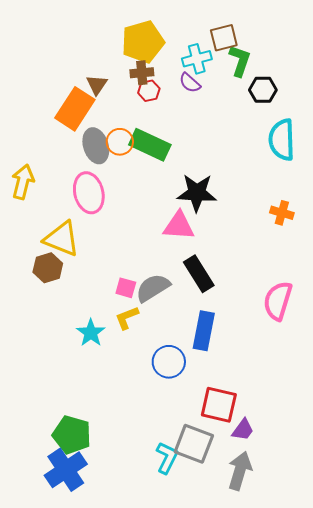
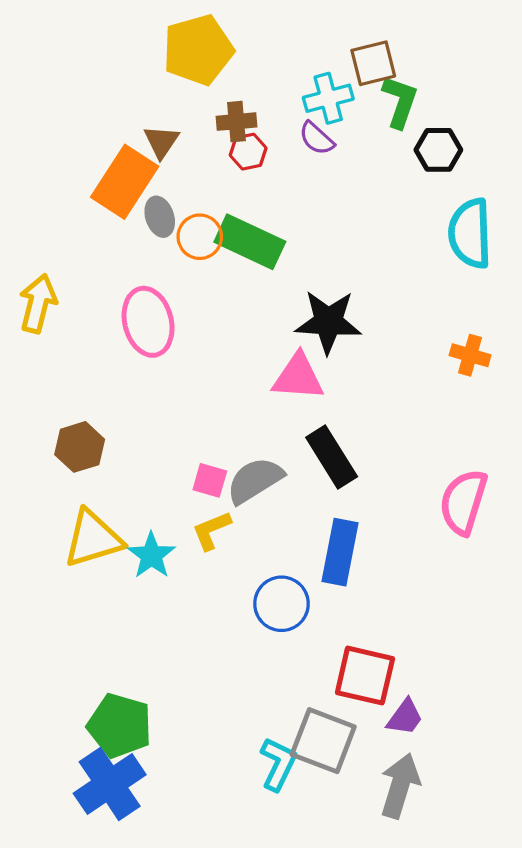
yellow pentagon: (143, 42) -> (198, 50), moved
gray ellipse: (96, 146) -> (160, 217), moved, size x0.7
yellow triangle: (62, 239) -> (93, 539), moved, turned -39

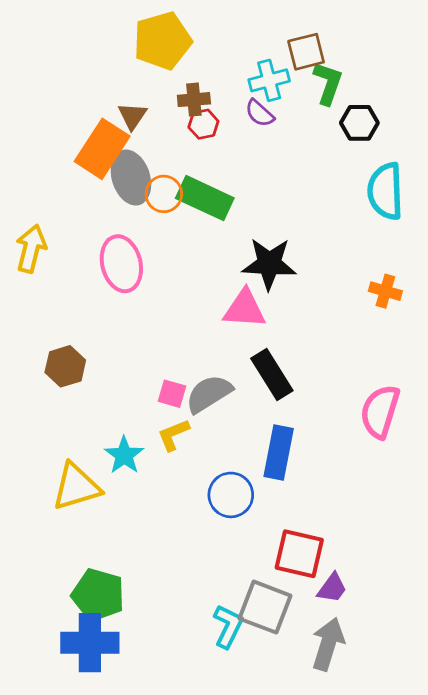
gray ellipse: (160, 217) -> (131, 178), size x1.6
yellow triangle: (93, 539) -> (76, 487), moved
blue cross: (110, 784) -> (90, 643), turned 34

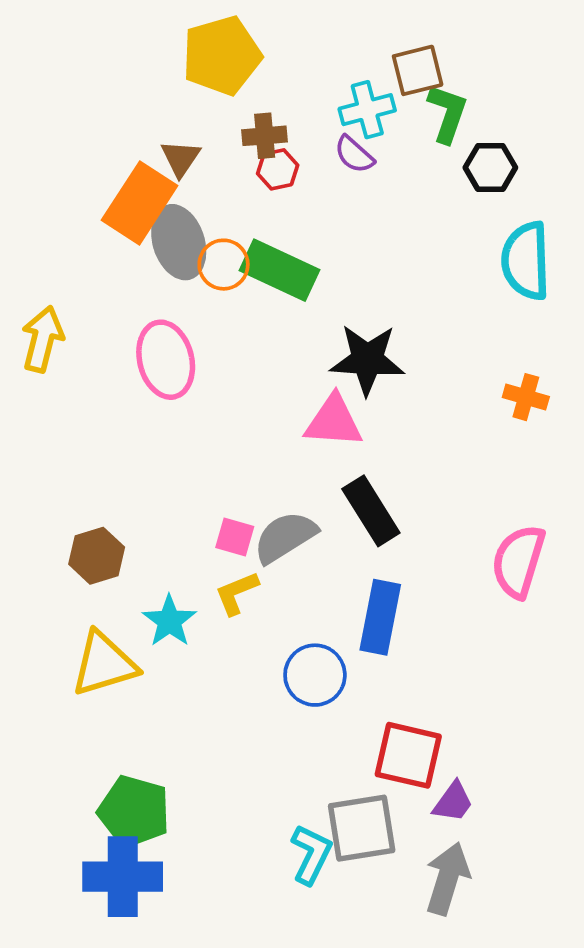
brown hexagon: (65, 366) -> (97, 556), moved
gray square: (265, 607) -> (362, 828), turned -30

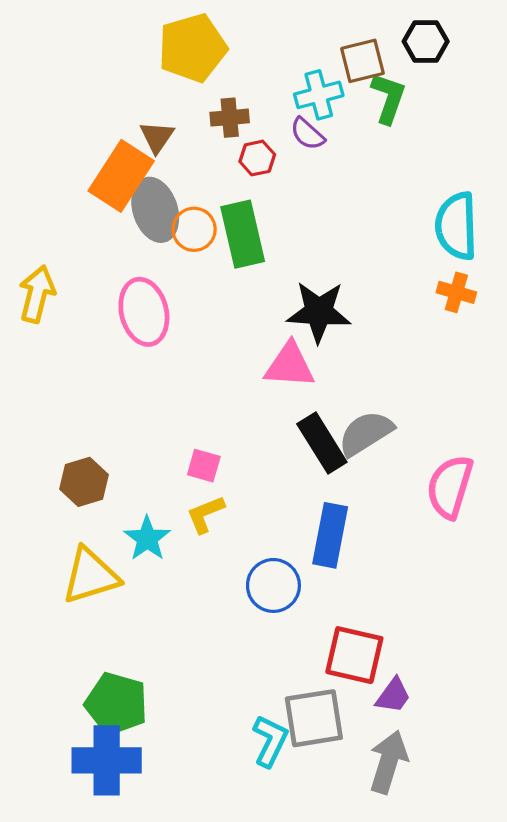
black hexagon: (490, 167) -> (426, 41), moved
red hexagon: (278, 169) -> (257, 158), moved
green rectangle: (279, 270) -> (243, 234), turned 52
orange cross: (526, 397) -> (456, 292), moved
gray semicircle: (285, 537) -> (366, 433), moved

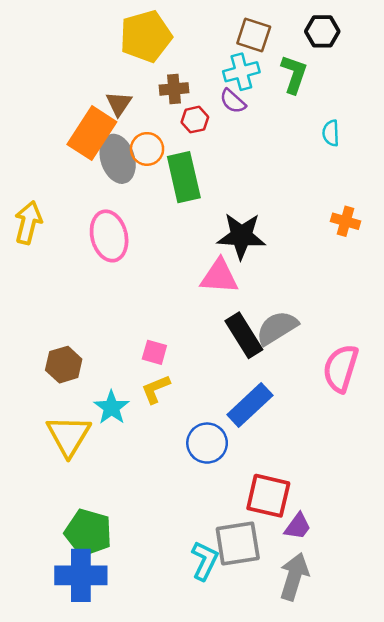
brown square: (362, 61) -> (254, 35), moved, turned 32
cyan semicircle: (456, 226) -> (331, 133), moved, size x0.5
orange circle: (194, 229) -> (147, 149), moved
blue rectangle: (330, 535) -> (250, 405), turned 36
yellow triangle: (90, 576) -> (69, 436), turned -42

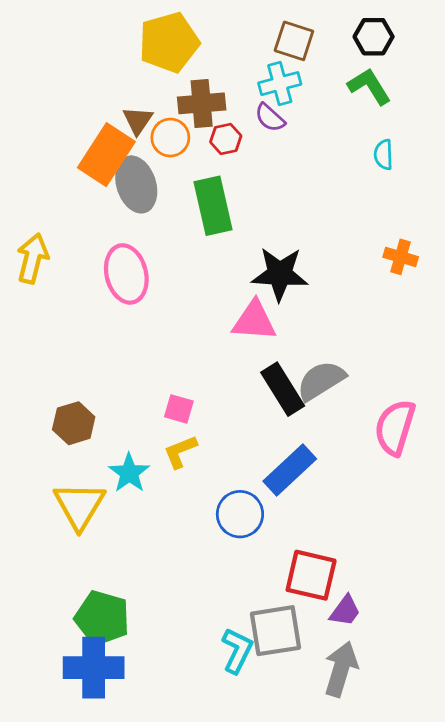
green L-shape: (294, 74) -> (369, 86), moved, turned -51
brown cross: (174, 89) -> (202, 103), size x1.4
orange circle: (147, 149) -> (170, 138), moved

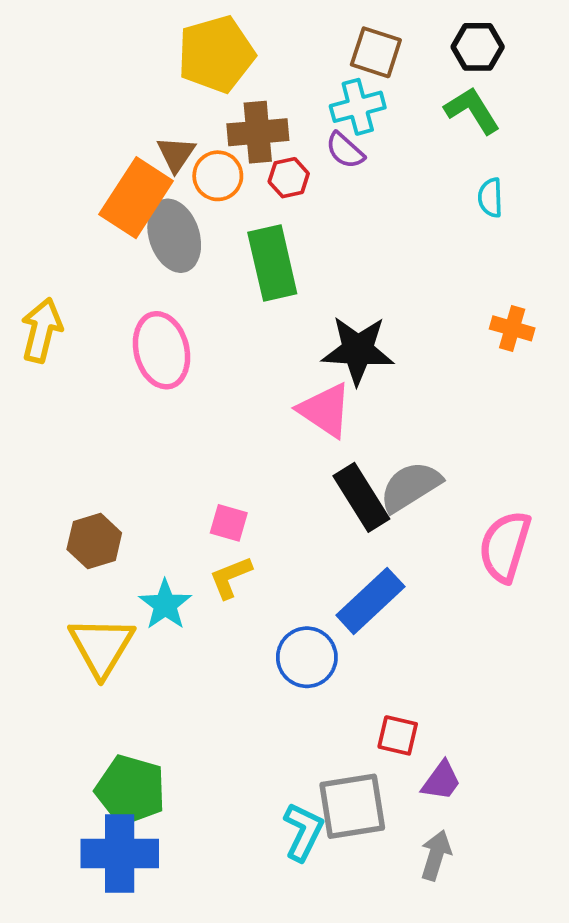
pink triangle: (254, 321) -> (325, 410), turned 30
red square: (311, 575) -> (398, 735), size x0.6
gray arrow: (341, 669) -> (436, 855), size x0.7

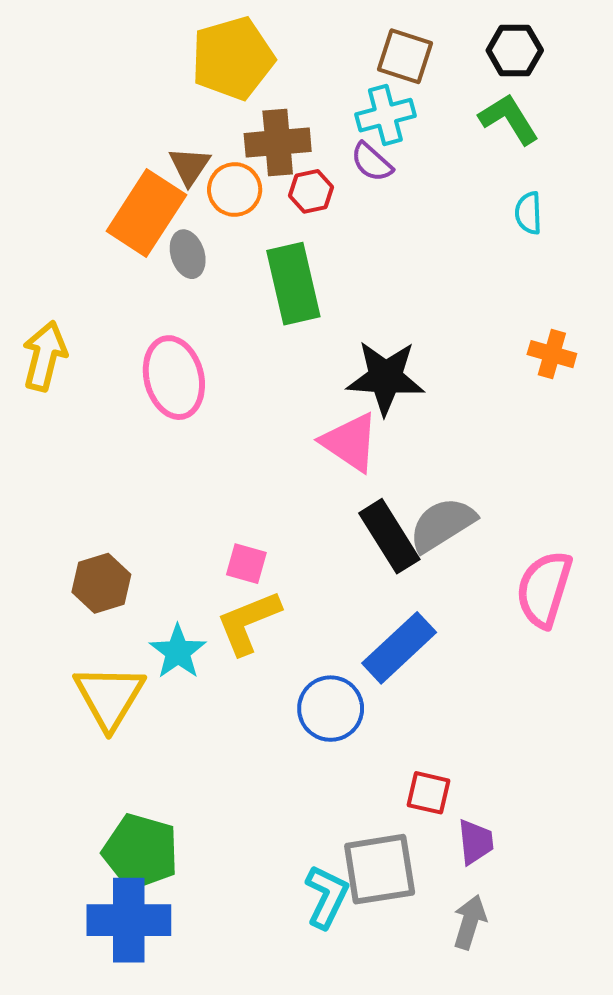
gray ellipse: (174, 236) -> (188, 254), size x0.6
yellow L-shape: (231, 577) -> (248, 622), size x1.4
purple trapezoid: (441, 781) -> (476, 842), turned -42

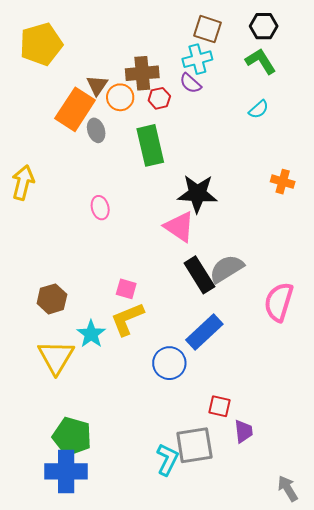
yellow pentagon: (233, 58) -> (41, 44), moved
cyan semicircle: (528, 213) -> (259, 109), moved, turned -130
pink ellipse: (174, 378) -> (100, 208), moved, size x0.6
gray arrow: (470, 922) -> (288, 488), moved, turned -48

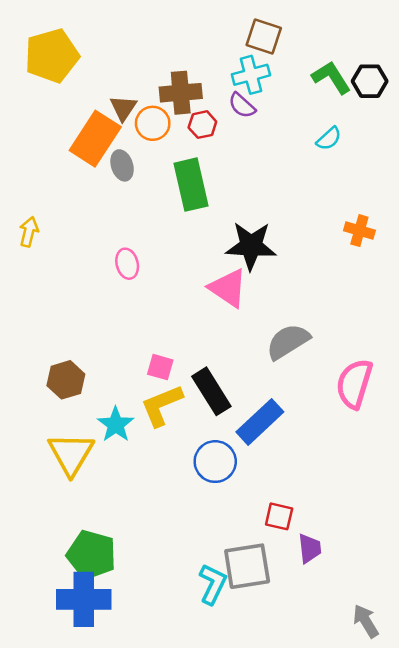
black hexagon: (264, 26) -> (370, 81), moved
yellow arrow: (23, 183) -> (29, 232), size x0.7
black rectangle: (199, 275) -> (211, 391), moved

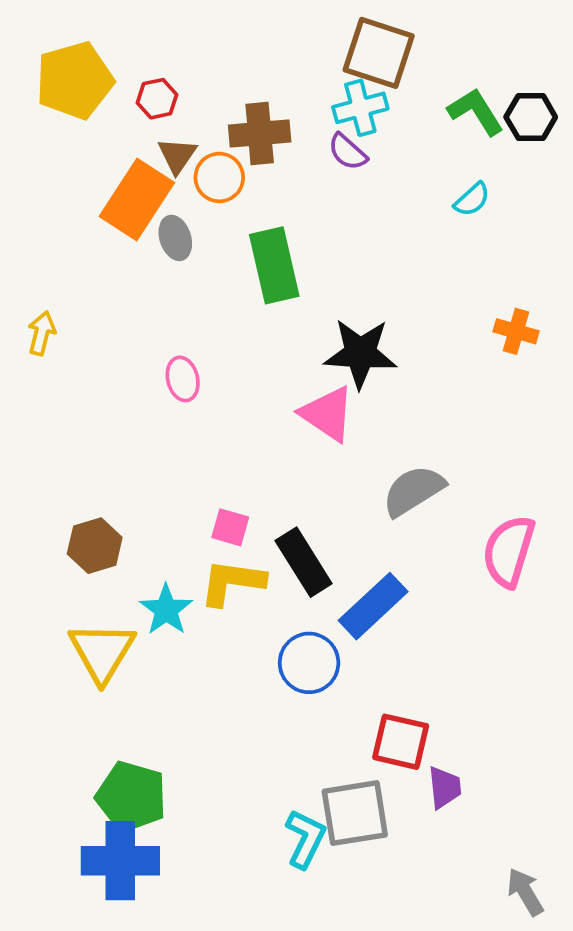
brown square: (264, 37) -> (379, 53), size x1.4
red hexagon: (202, 125) -> (157, 99), moved
yellow L-shape: (162, 405) -> (232, 582), turned 30
red square: (279, 516) -> (401, 742), size x1.4

